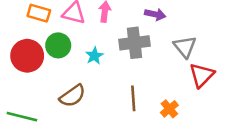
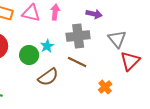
green circle: (58, 45) -> (29, 55), moved
brown semicircle: (72, 96) -> (48, 77), moved
brown line: (133, 98) -> (77, 62), moved, turned -60

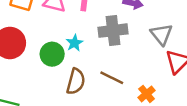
brown line: (77, 62) -> (112, 78), moved
brown semicircle: (48, 77) -> (76, 81), turned -40

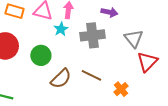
cyan star: (74, 43) -> (61, 29), moved
brown semicircle: (76, 81) -> (61, 79), turned 30

